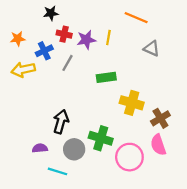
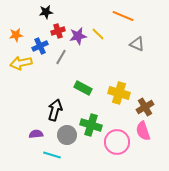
red cross: (64, 34) -> (58, 31), turned -32
yellow line: (108, 37) -> (98, 34), turned -56
green rectangle: (106, 77) -> (83, 88), moved, turned 36

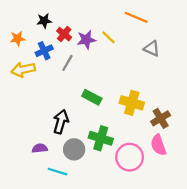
black star: (46, 12) -> (44, 21), moved
red cross: (58, 31) -> (64, 34), turned -32

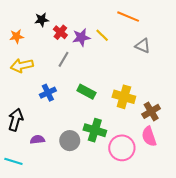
blue cross: (44, 51) -> (48, 93), moved
black arrow: (61, 122) -> (16, 120), moved
cyan line: (57, 172) -> (13, 161), moved

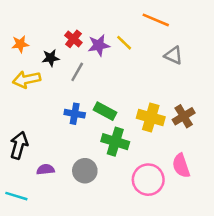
black star: (42, 20) -> (51, 58), moved
blue cross: (48, 93) -> (75, 114), moved, turned 35
brown cross: (151, 111) -> (184, 116), moved
green cross: (95, 130) -> (115, 142), moved

